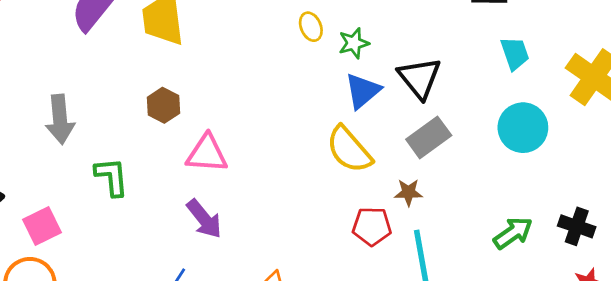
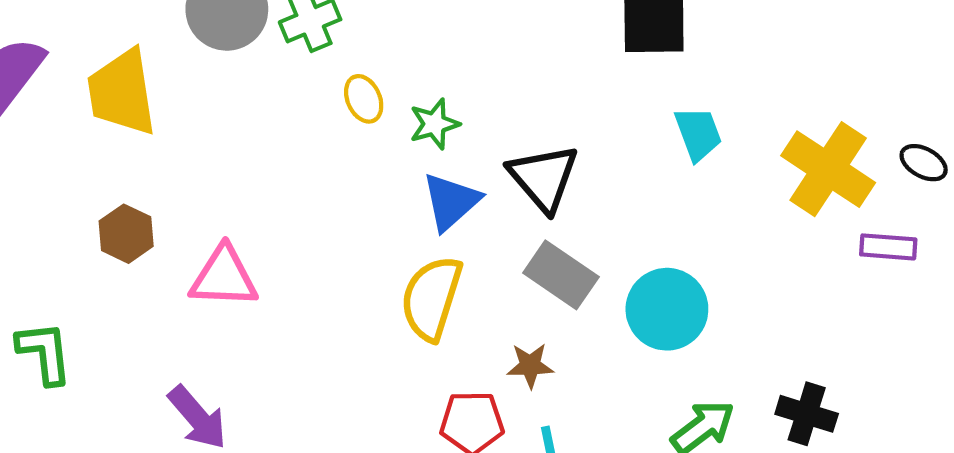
cyan circle: (523, 128) -> (667, 309), moved
gray rectangle: (429, 137) -> (561, 275), turned 72
yellow semicircle: (349, 150) -> (431, 298), turned 60
pink triangle: (207, 154) -> (224, 277), moved

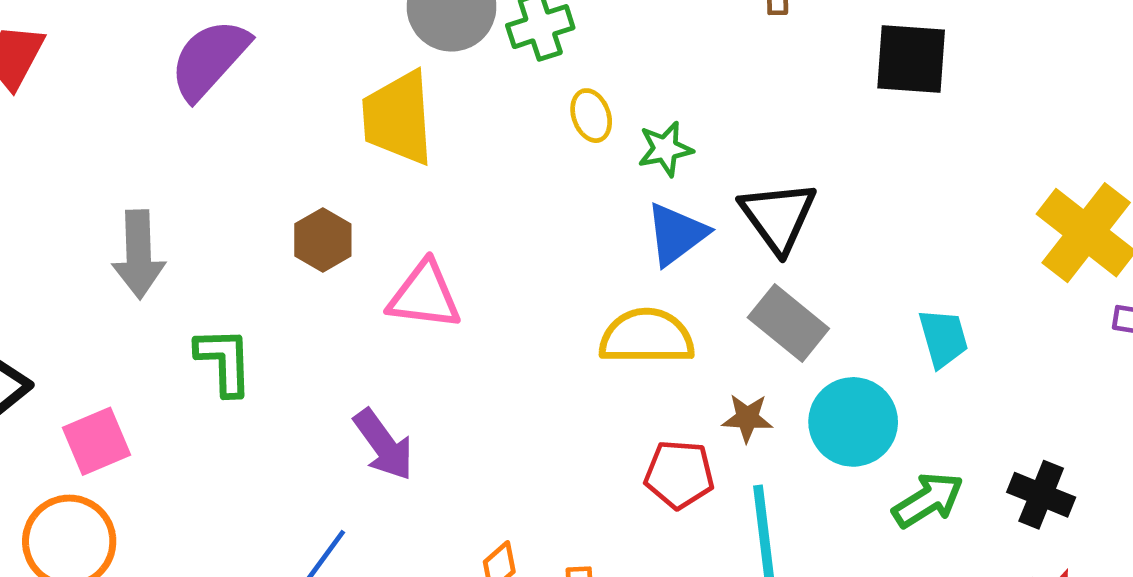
yellow trapezoid: (122, 92) -> (398, 118), moved
cyan trapezoid: (698, 134) -> (943, 338), moved
yellow semicircle: (431, 298) -> (647, 337), turned 68
cyan circle: (667, 309) -> (853, 422), moved

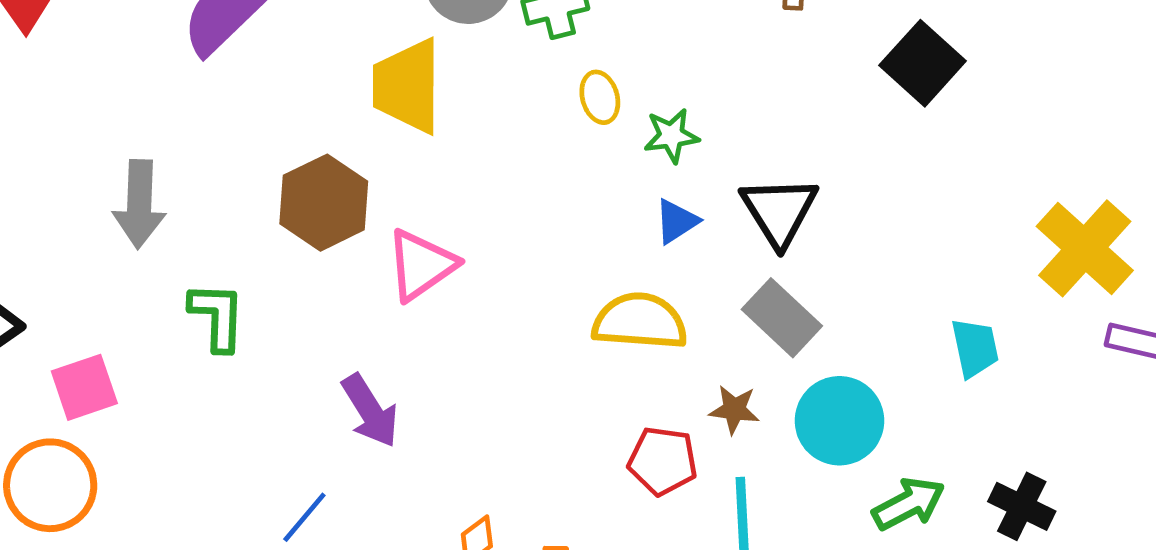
black square: (911, 59) -> (923, 63), turned 34
blue triangle: (676, 234) -> (676, 221), size x0.7
brown hexagon: (323, 240) -> (324, 203), size x1.5
pink triangle: (424, 295) -> (421, 265), turned -46
cyan trapezoid: (943, 338) -> (975, 348), moved

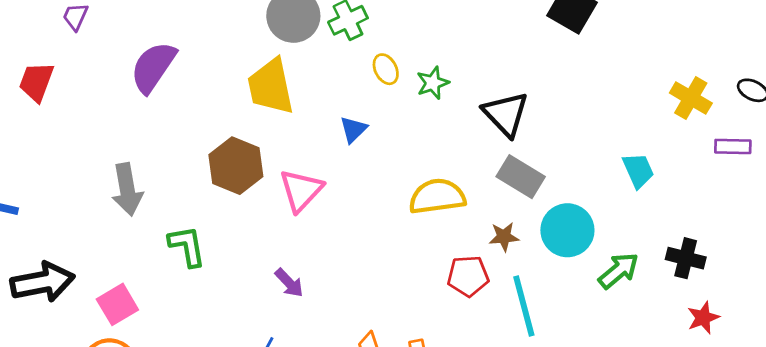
blue triangle: (676, 221) -> (353, 129), moved
yellow cross: (1085, 248) -> (691, 98), size x0.7
purple arrow: (370, 411) -> (289, 283), size x0.7

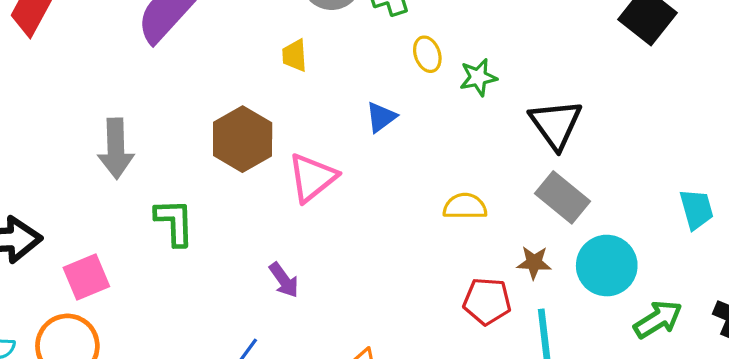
yellow trapezoid: (271, 87) -> (294, 55), size x0.5
yellow semicircle: (437, 196) -> (465, 206), size x0.7

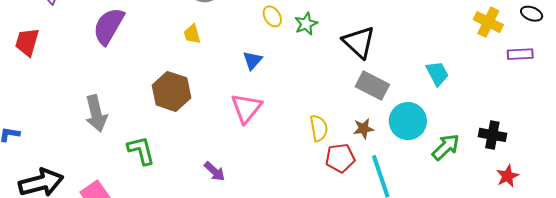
pink triangle: (312, 178) -> (246, 108), moved
yellow semicircle: (465, 206) -> (319, 128), moved, turned 92
cyan trapezoid: (696, 209) -> (437, 73), moved

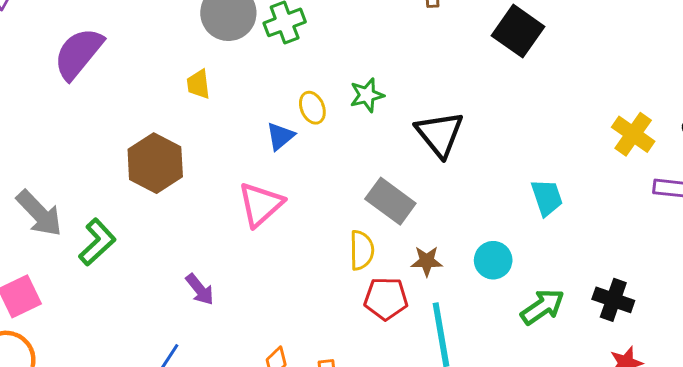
yellow ellipse: (272, 16) -> (312, 108), moved
gray rectangle: (372, 86) -> (390, 201), moved
gray arrow: (96, 113) -> (39, 213), moved, turned -39
cyan circle: (408, 121) -> (493, 260), size x0.7
green L-shape: (141, 150) -> (97, 242), turned 52

